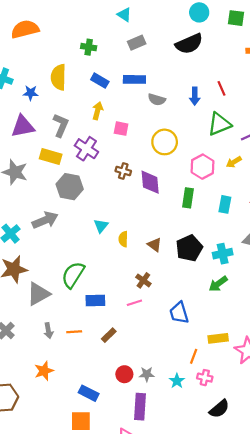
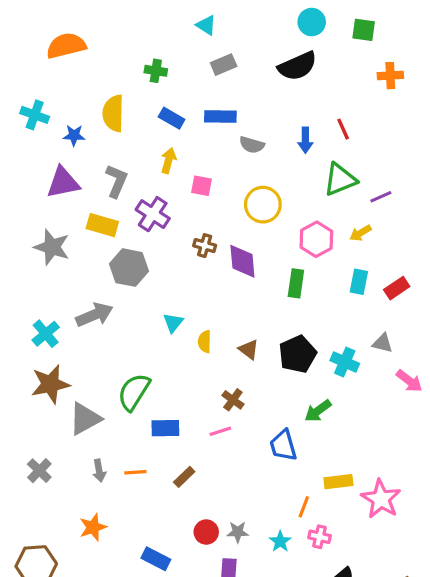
cyan rectangle: (225, 204) -> (359, 282), moved
cyan cross: (223, 254) -> (345, 362), turned 36
green arrow: (218, 284) -> (318, 411), moved

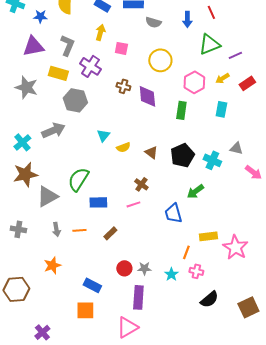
red rectangle: (397, 288) -> (247, 83), moved
yellow semicircle: (205, 342) -> (123, 147), turned -112
gray cross: (39, 471) -> (18, 229), turned -35

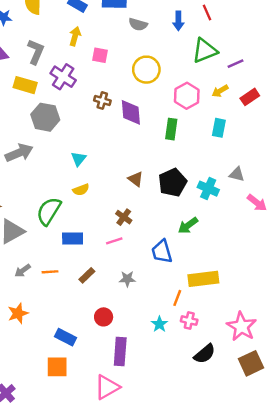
yellow semicircle: (123, 147) -> (81, 190), moved
gray arrow: (56, 229) -> (23, 271), turned 64
yellow rectangle: (208, 236) -> (203, 279), size x1.4
pink star: (235, 247) -> (241, 326), moved
gray star: (144, 268) -> (127, 279), moved

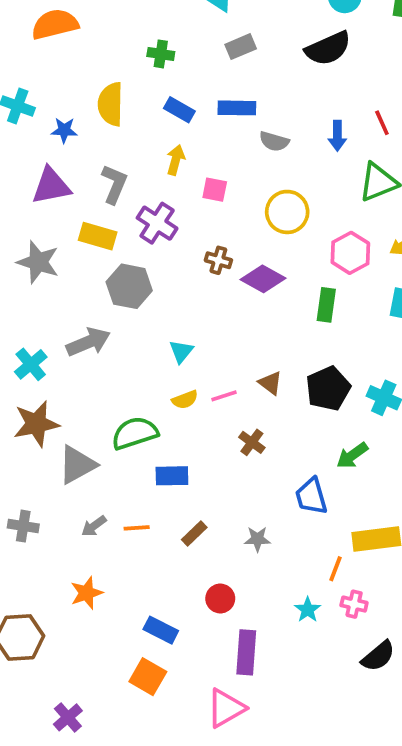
purple diamond: (131, 112) -> (263, 279), turned -56
green semicircle: (49, 211) -> (135, 433), turned 40
pink line: (114, 241) -> (224, 396), moved
orange square: (57, 367) -> (148, 677), turned 30

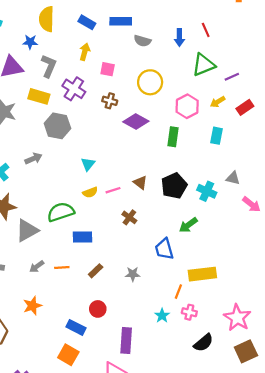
blue star: (64, 130) -> (30, 42), moved
brown cross: (218, 260) -> (110, 101), moved
gray arrow: (88, 342) -> (33, 159), size x0.7
red circle: (220, 598) -> (98, 309), moved

